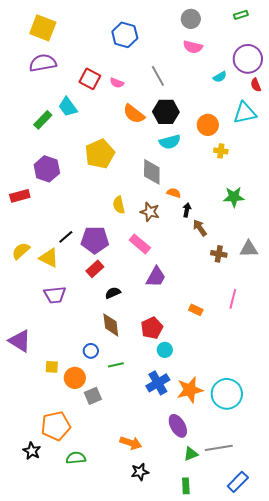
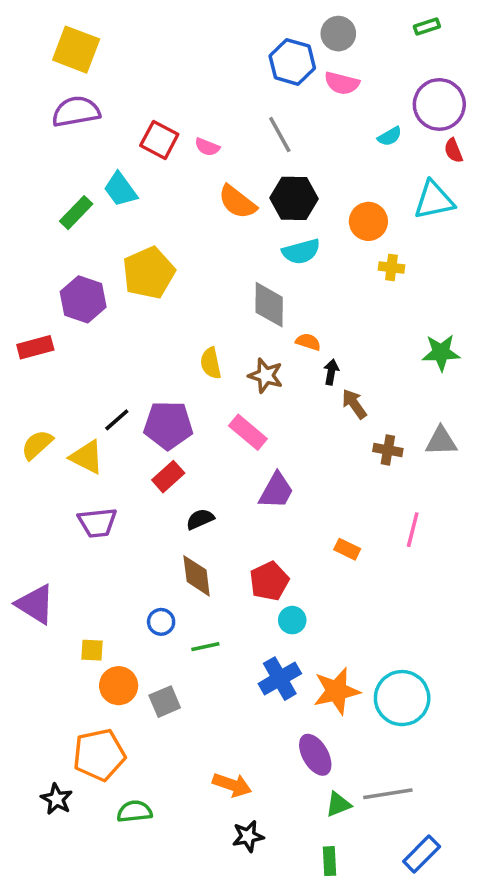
blue hexagon: (125, 35) -> (292, 62), moved
yellow pentagon: (100, 154) -> (149, 273), moved
green star: (234, 197) -> (441, 353), moved
orange circle: (75, 378) -> (119, 686), moved

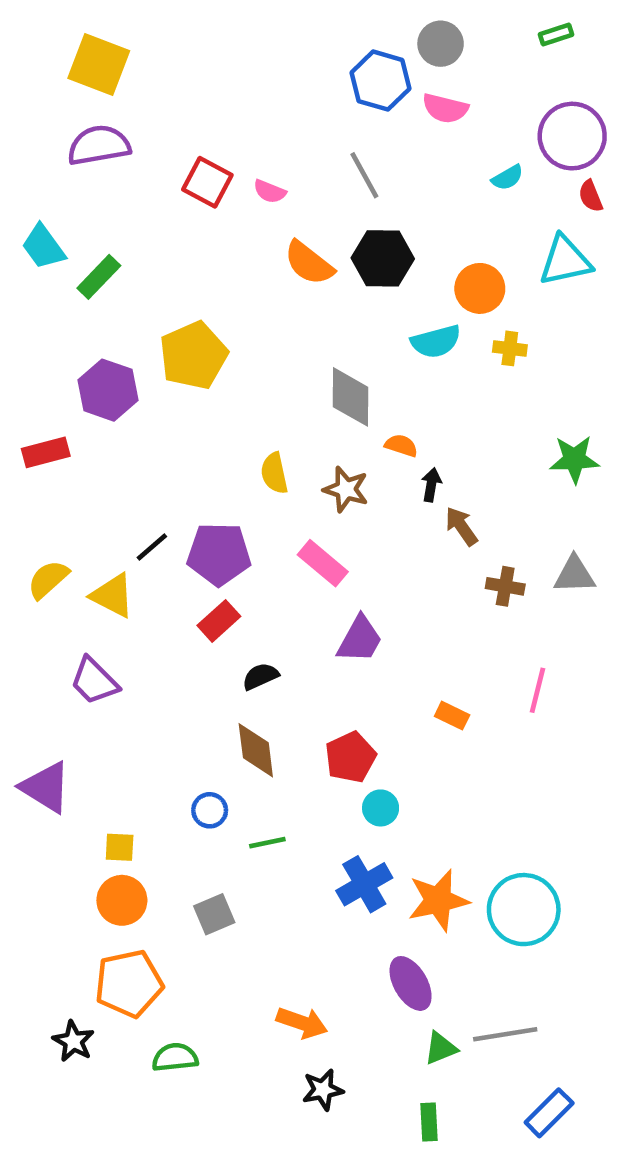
cyan trapezoid: (120, 190) -> (43, 247), moved
cyan semicircle: (301, 252) -> (436, 342), moved
purple trapezoid: (97, 523) -> (94, 681), moved, turned 51
orange circle: (119, 686) -> (122, 900), moved

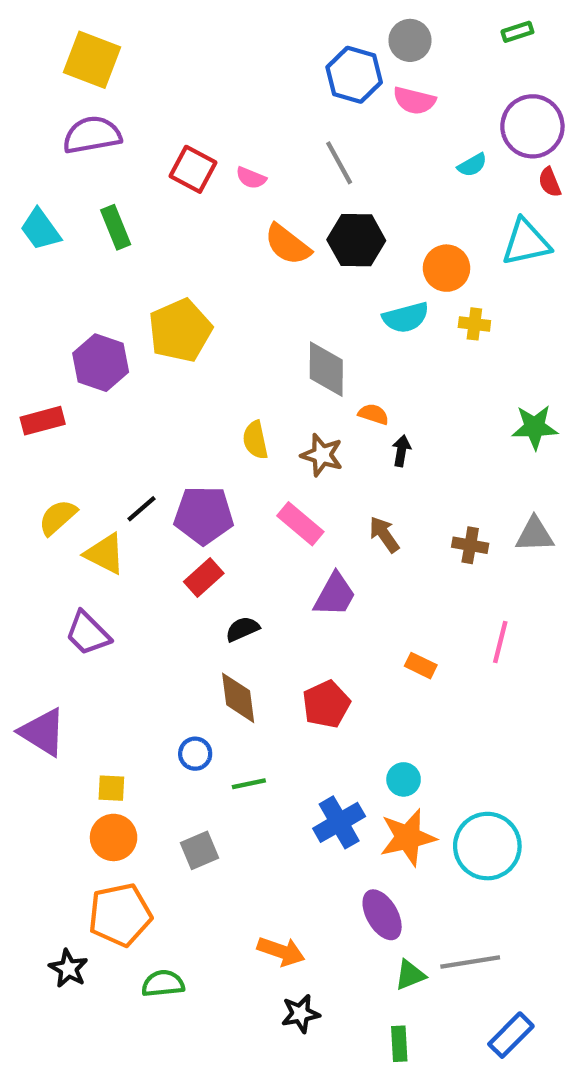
green rectangle: (99, 277) -> (116, 227), moved, turned -66
brown arrow: (461, 526) -> (384, 535), moved
yellow semicircle: (48, 579) -> (58, 517), moved
cyan circle: (381, 808) -> (404, 779), moved

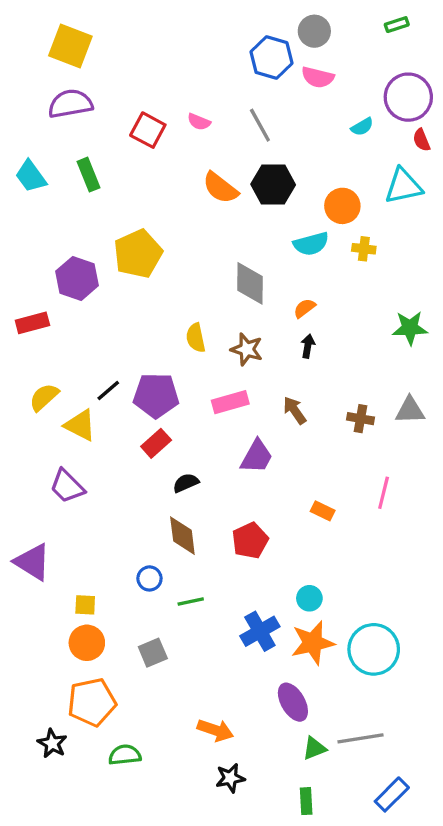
pink semicircle: (251, 178) -> (199, 122), moved
orange semicircle: (373, 414) -> (304, 308), moved, turned -55
pink rectangle: (300, 524) -> (230, 402), turned -56

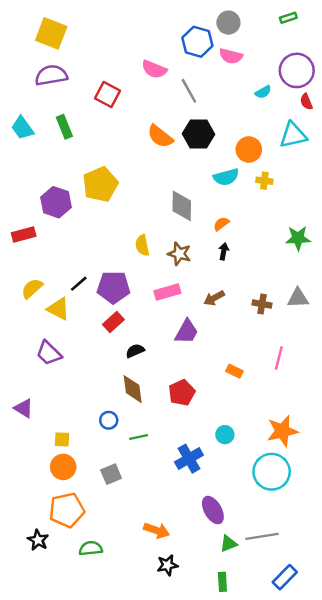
pink semicircle: (199, 122) -> (154, 69), moved, size x1.5
brown arrow: (295, 410) -> (214, 298), turned -84
purple triangle: (32, 562) -> (24, 408), size x0.7
orange star: (313, 643) -> (282, 431), moved

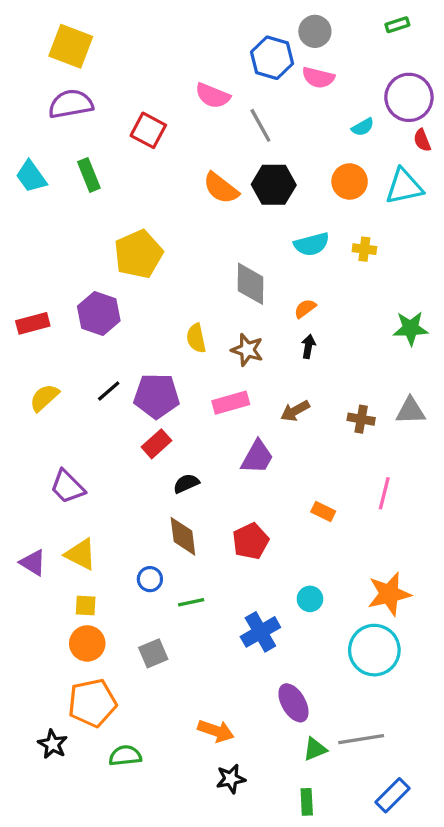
orange circle: (249, 150) -> (350, 181), moved
purple hexagon: (56, 202) -> (99, 313), moved
yellow triangle: (58, 309) -> (81, 554), moved

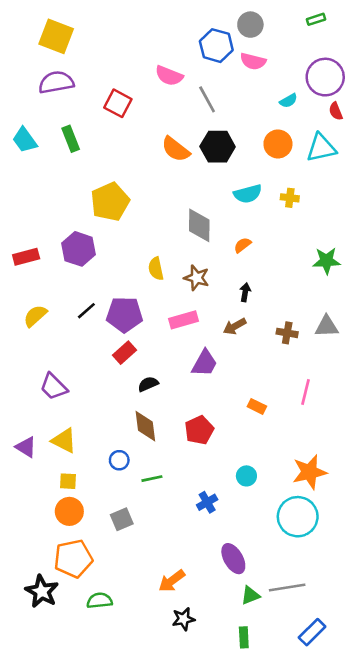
black arrow: (308, 346) -> (245, 292), moved
blue cross: (260, 632) -> (207, 502), size x0.7
orange arrow: (216, 731) -> (172, 581), turned 124
black star: (53, 744) -> (42, 591), size x1.4

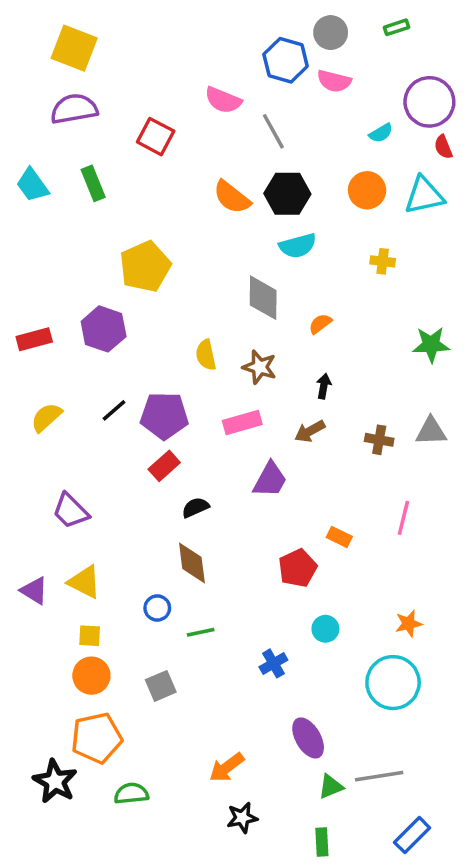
green rectangle: (316, 19) -> (396, 27), moved
cyan semicircle: (248, 194) -> (298, 246), moved
red pentagon: (199, 430) -> (298, 568), moved
orange star: (309, 472) -> (409, 624), size x0.6

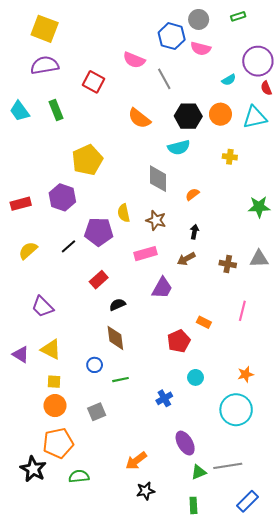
black hexagon: (287, 194) -> (188, 116), moved
purple pentagon: (164, 416) -> (99, 232), moved

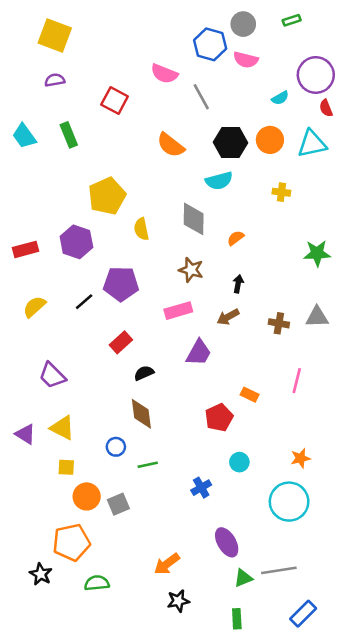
purple semicircle: (45, 65) -> (55, 80), size x0.6
yellow semicircle: (124, 213) -> (141, 229), moved
orange circle: (55, 406) -> (87, 496), moved
black star: (33, 469) -> (41, 574), size x0.7

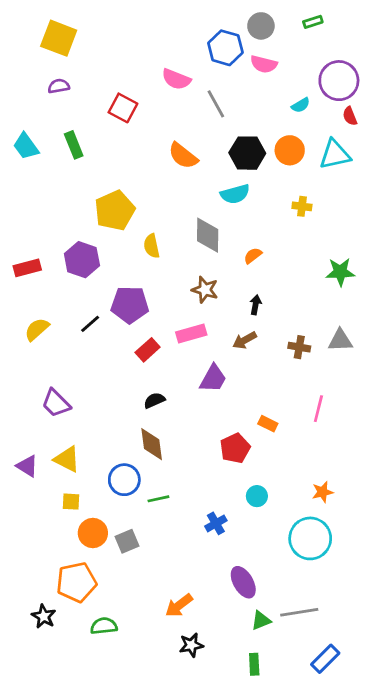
red rectangle: (121, 342) -> (148, 350), moved
blue circle: (116, 447) -> (124, 480), size x1.5

